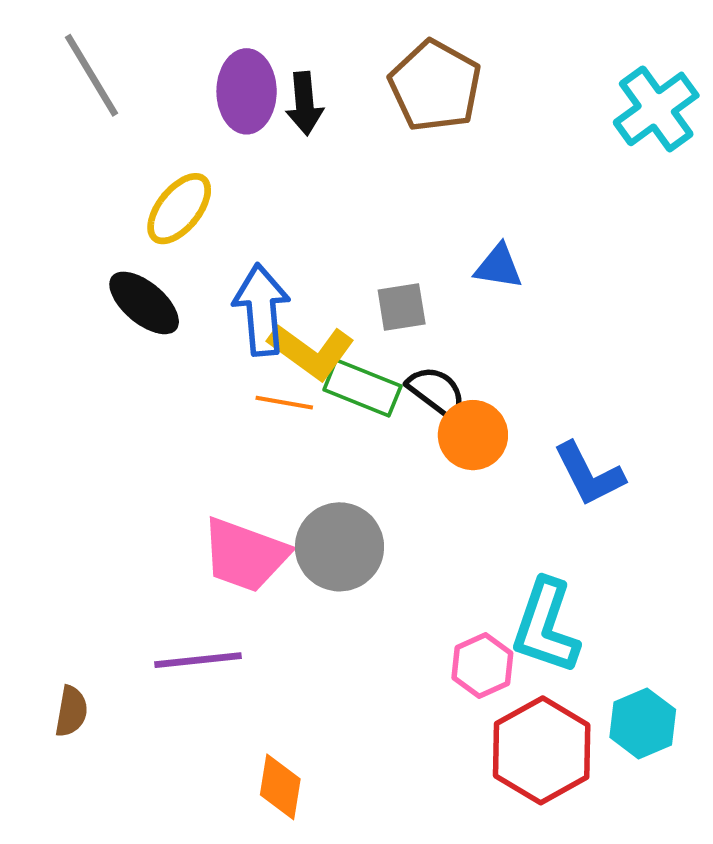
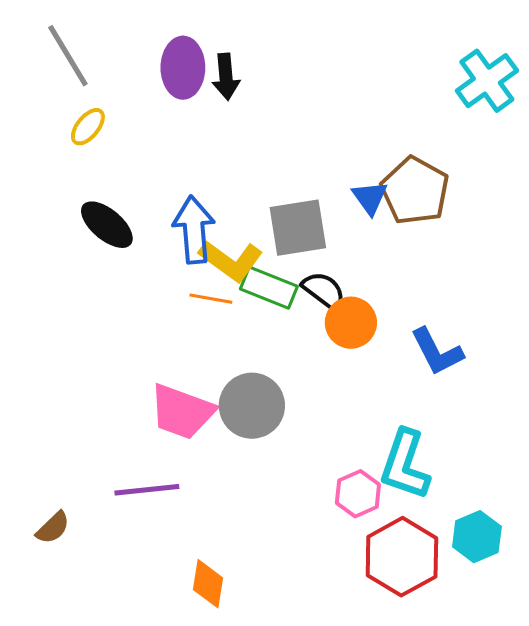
brown pentagon: (435, 86) -> (415, 191), moved
yellow ellipse: (179, 209) -> (88, 127), moved, size x0.7
blue triangle: (499, 267) -> (370, 198), turned 45
gray square: (402, 307) -> (298, 228), size x1.6
brown semicircle: (71, 711) -> (53, 528), turned 36

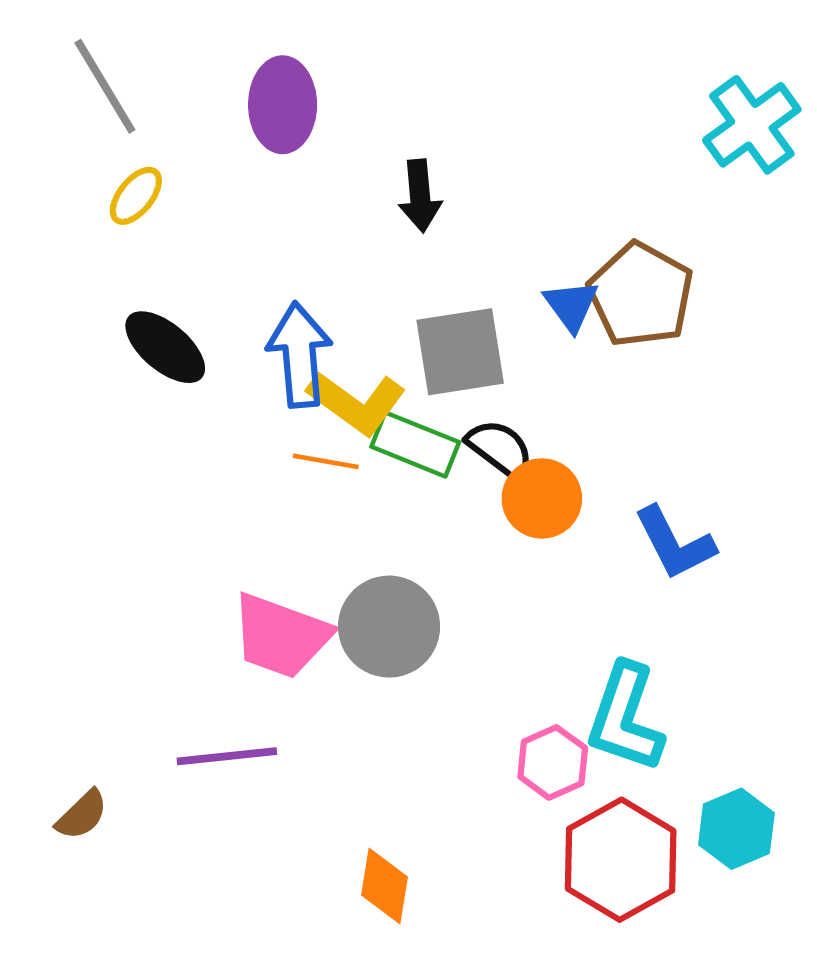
black arrow: (226, 77) -> (420, 196), moved
orange diamond: (208, 584) -> (384, 886), moved

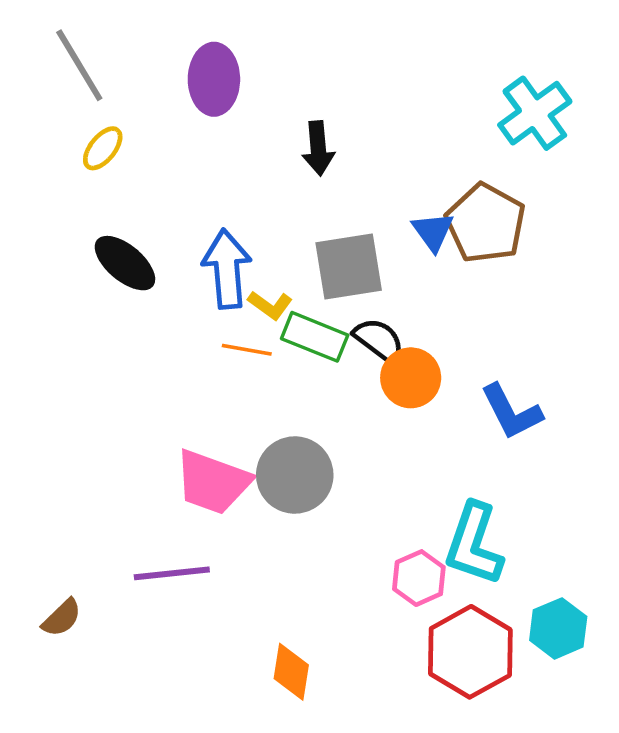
cyan cross: (752, 125) -> (535, 113), moved
yellow L-shape: (357, 403) -> (270, 305), size x0.6

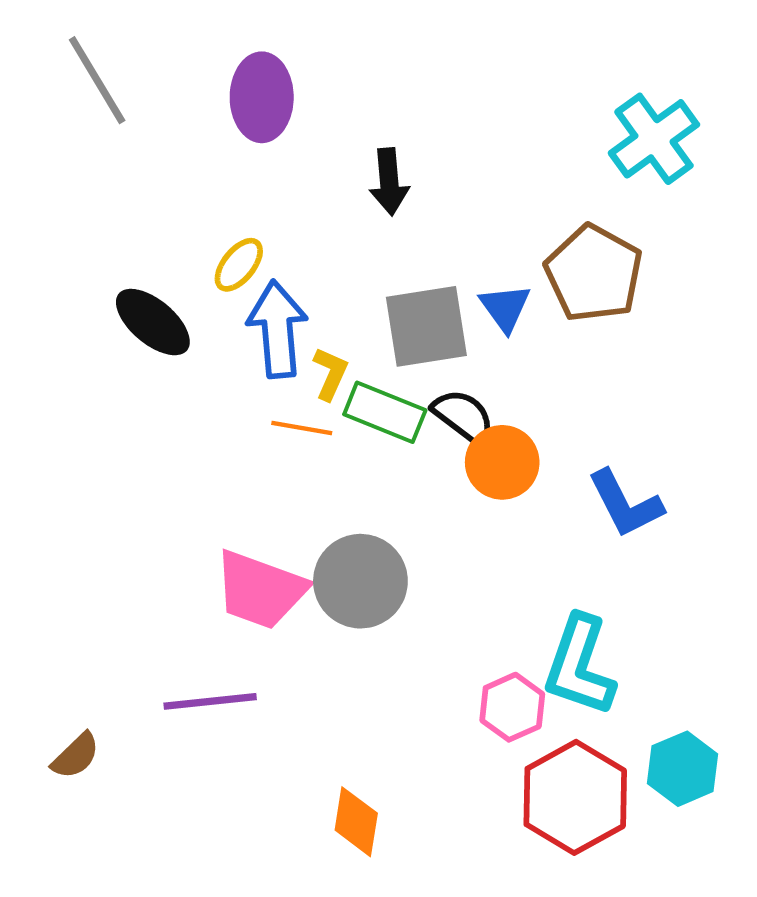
yellow ellipse: (103, 148) -> (239, 265), moved
blue triangle: (433, 231) -> (505, 308), moved
yellow L-shape: (270, 305) -> (330, 374), turned -102

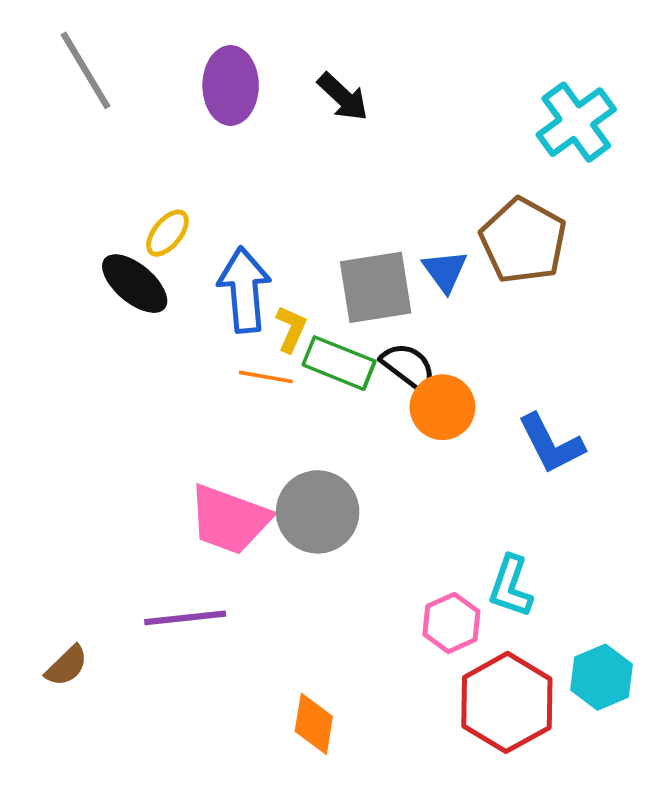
black arrow: (389, 182) -> (343, 97), moved, turned -42
yellow ellipse: (239, 265) -> (167, 233), moved
cyan L-shape: (579, 666) -> (511, 586), size x0.7

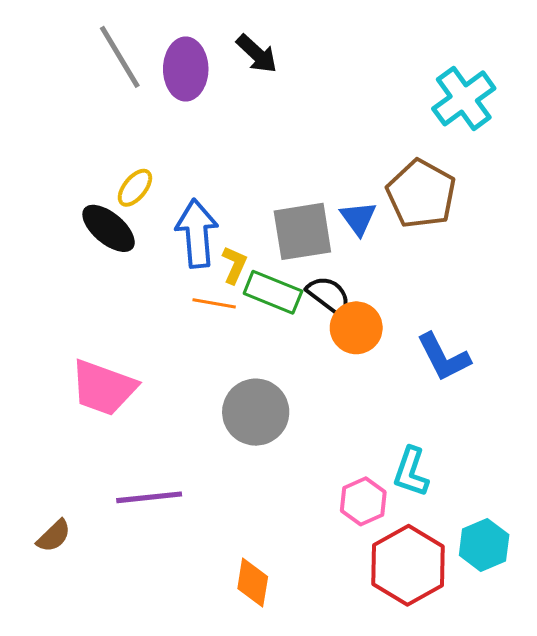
gray line: (85, 70) -> (120, 57), moved
black arrow: (343, 97) -> (257, 54), moved
pink trapezoid: (229, 519) -> (103, 388), moved

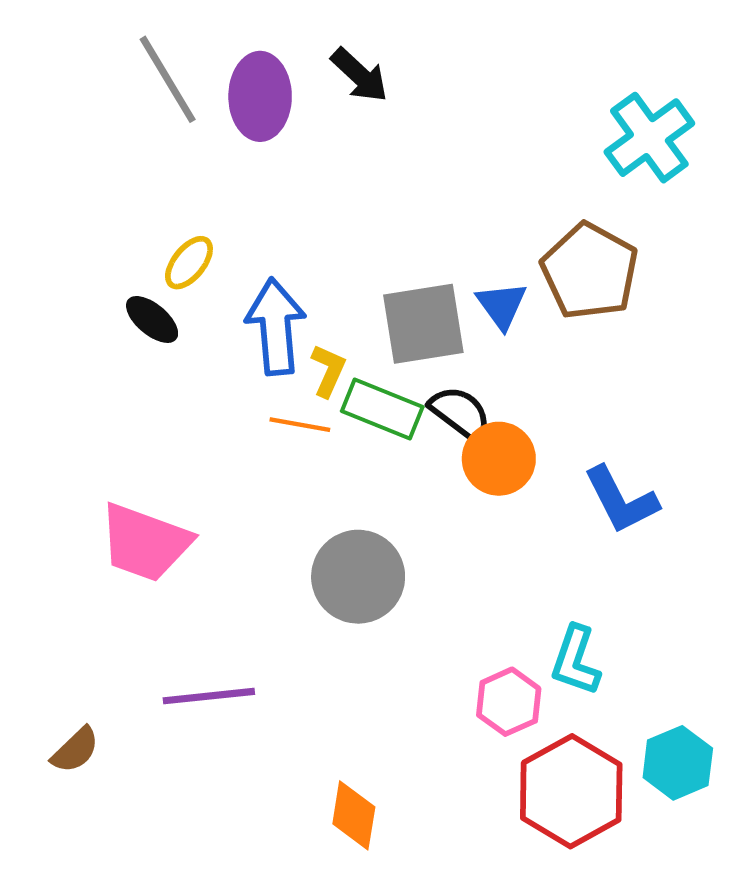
black ellipse: (109, 228) -> (152, 319), size x0.7

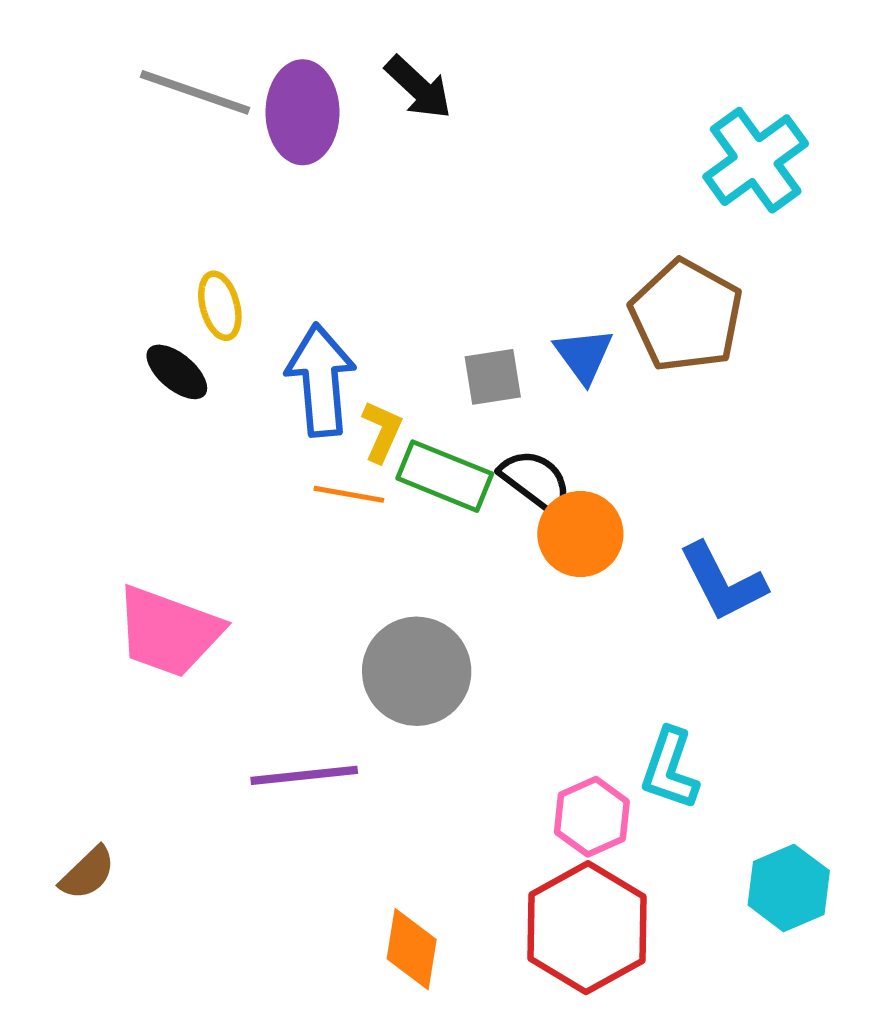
gray line: (168, 79) -> (195, 92), turned -40
yellow ellipse: (189, 263) -> (220, 306), turned -54
gray square: (423, 324) -> (493, 377), size x0.6
purple line: (209, 696) -> (304, 775), moved
red hexagon: (571, 791) -> (587, 928), moved

